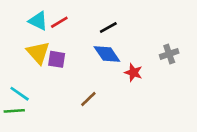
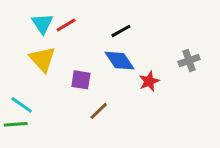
cyan triangle: (38, 21) -> (42, 24), turned 30
purple square: (57, 59) -> (81, 80), moved
red star: (133, 73) -> (149, 81), turned 30

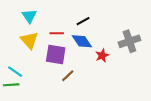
red line: (66, 25) -> (57, 33), moved, turned 32
gray cross: (189, 61) -> (129, 41), size x1.5
purple square: (81, 80) -> (56, 54), size x1.5

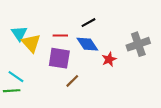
cyan triangle: (29, 16) -> (19, 33), moved

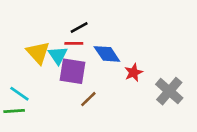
black line: (88, 23) -> (79, 27), moved
cyan triangle: (19, 33) -> (58, 55), moved
gray cross: (138, 44) -> (169, 91), moved, turned -30

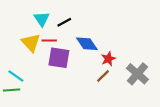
red line: (74, 43) -> (49, 41), moved
cyan triangle: (58, 55) -> (42, 19), moved
brown line: (88, 99) -> (103, 76), moved

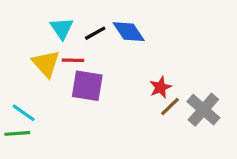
blue diamond: (87, 44) -> (129, 32), moved
brown line: (103, 76) -> (170, 106), moved

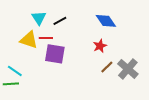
blue diamond: (129, 32) -> (106, 21), moved
yellow triangle: (46, 63) -> (29, 40), turned -30
red star: (160, 87) -> (100, 46), moved

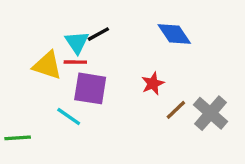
cyan triangle: (39, 18) -> (77, 42), moved
red star: (100, 46) -> (153, 84), moved
cyan line: (15, 71) -> (69, 116), moved

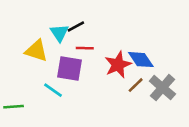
blue diamond: (174, 34) -> (141, 60), moved
red line: (75, 62) -> (85, 48), moved
red star: (153, 84) -> (118, 65), size x1.5

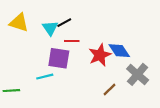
yellow triangle: (36, 51) -> (19, 23), moved
brown line: (136, 85) -> (110, 89), moved
cyan line: (53, 90) -> (45, 77), turned -49

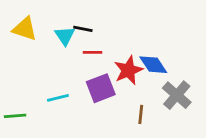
black line: (64, 23) -> (83, 29), turned 40
purple square: (59, 58) -> (101, 88), moved, turned -30
brown line: (110, 89) -> (141, 114), turned -40

